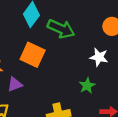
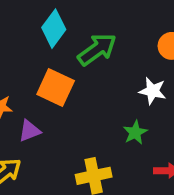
green arrow: (61, 29) -> (97, 49), turned -60

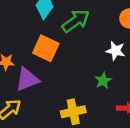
purple triangle: (30, 131) -> (27, 79), size x1.5

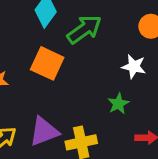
purple triangle: (27, 79) -> (44, 131), moved

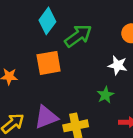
orange square: (47, 63) -> (49, 63), turned -35

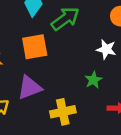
purple triangle: (46, 117) -> (30, 88), moved

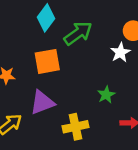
white star: (106, 49) -> (120, 52), moved, turned 30

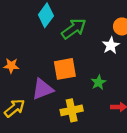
orange square: (47, 61) -> (65, 69), moved

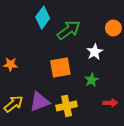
white star: (111, 45) -> (95, 52), moved
purple triangle: (43, 89) -> (40, 102), moved

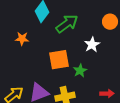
orange star: (10, 64) -> (22, 39), moved
green star: (92, 80) -> (80, 71), moved

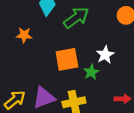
white star: (92, 45) -> (105, 55), moved

